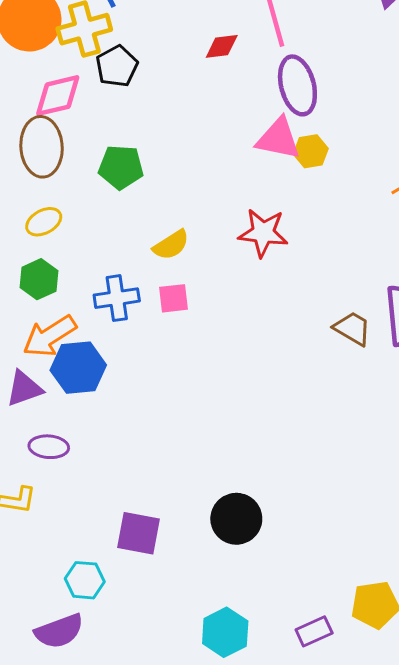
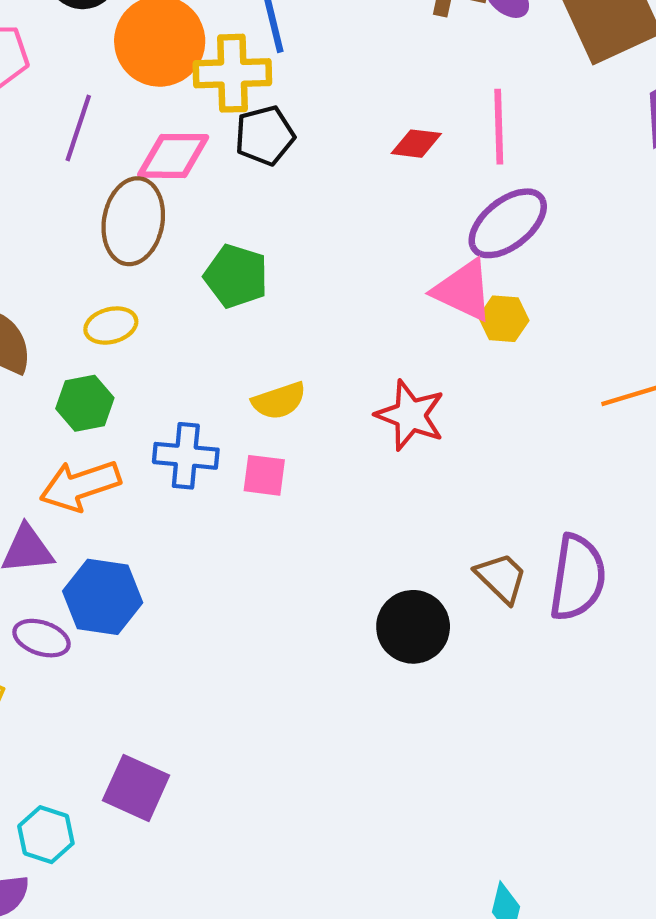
purple ellipse: (297, 85) -> (508, 223), turned 52
blue hexagon: (78, 368) -> (103, 597), moved
black circle: (236, 519) -> (413, 627), moved

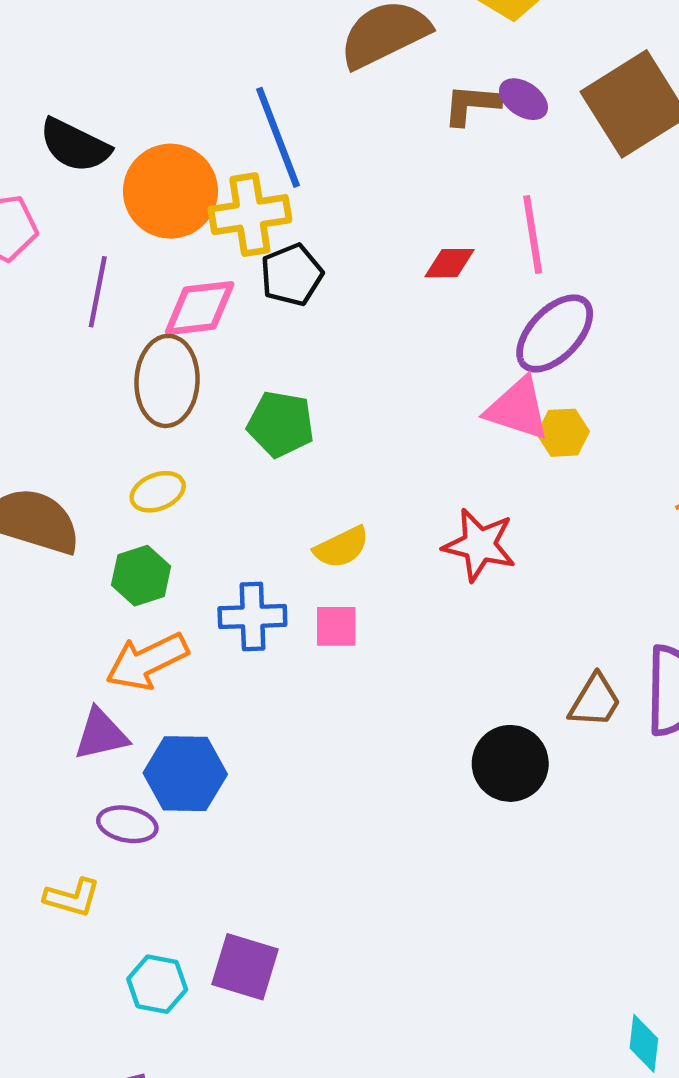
brown trapezoid: (501, 578) -> (595, 701), turned 84
cyan hexagon: (46, 835) -> (157, 984), moved

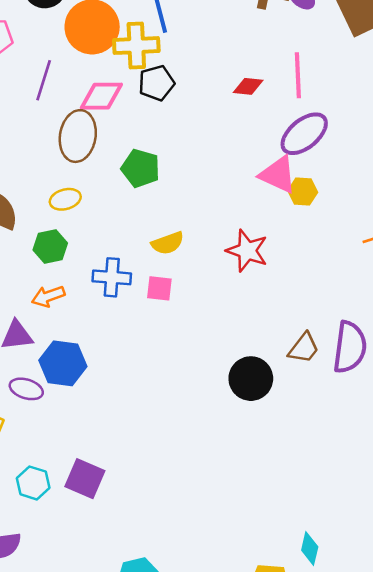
orange arrow: (147, 661) -> (48, 296), size x0.7

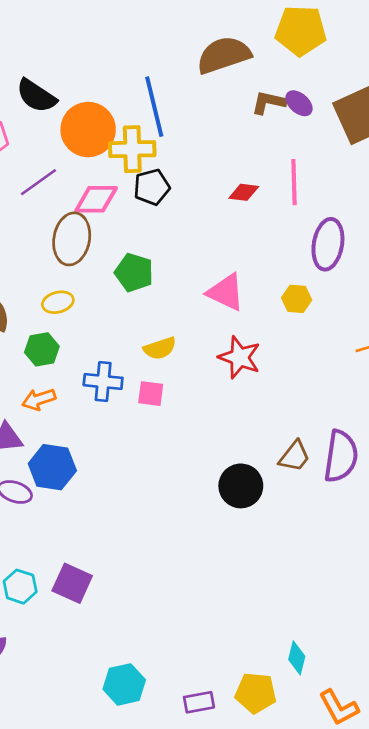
purple line: (44, 80) -> (38, 182), turned 36
purple ellipse: (304, 134) -> (328, 244), moved, turned -42
pink triangle: (278, 175) -> (226, 292), moved

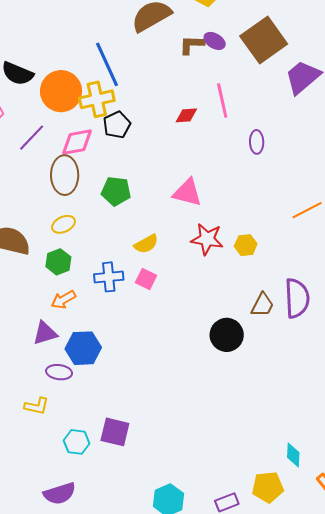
purple ellipse: (328, 244) -> (257, 142), size x0.6
yellow hexagon: (297, 299) -> (246, 245), moved
pink square: (151, 394) -> (146, 279), turned 30

